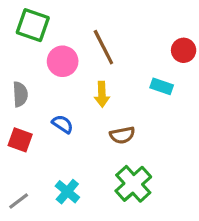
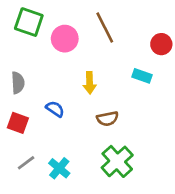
brown line: (103, 47) -> (105, 28), moved
pink circle: (63, 61) -> (65, 39), moved
gray line: (19, 201) -> (26, 163), moved

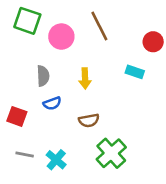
gray semicircle: (18, 83) -> (43, 76), moved
blue semicircle: (55, 109) -> (52, 103), turned 126
brown semicircle: (108, 119) -> (89, 120), moved
gray line: (26, 163) -> (25, 154), turned 48

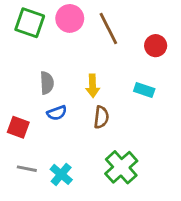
pink circle: (61, 37) -> (70, 18), moved
red circle: (153, 42) -> (156, 46), moved
cyan rectangle: (135, 72) -> (144, 90), moved
brown semicircle: (89, 120) -> (101, 117), moved, turned -72

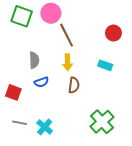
brown line: (108, 28) -> (67, 35), moved
green cross: (121, 167) -> (102, 122), moved

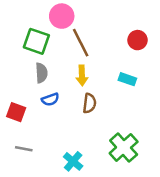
green square: (22, 16) -> (36, 41), moved
cyan cross: (45, 127) -> (73, 161), moved

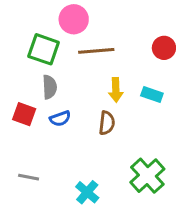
brown line: (81, 43) -> (96, 51), turned -68
yellow arrow: (82, 75) -> (116, 90), moved
red square: (16, 112) -> (24, 114), moved

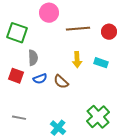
green square: (44, 49) -> (17, 33), moved
brown line: (96, 51) -> (78, 29), moved
brown semicircle: (107, 123) -> (61, 82), moved, turned 126

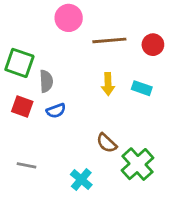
green square: (17, 33) -> (19, 63), moved
brown semicircle: (61, 82) -> (107, 143), moved

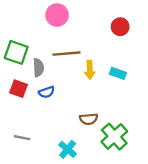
brown line: (109, 40) -> (66, 54), moved
red circle: (153, 45) -> (120, 27), moved
brown semicircle: (107, 143) -> (89, 119), turned -48

